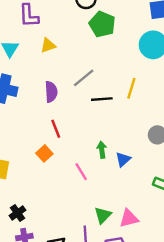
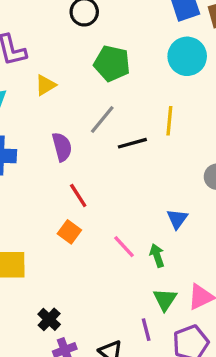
green pentagon: (102, 24) -> (112, 63), moved
green arrow: (102, 150) -> (157, 256), moved

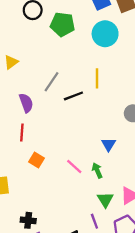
green pentagon: (112, 63) -> (62, 24), moved
red line: (78, 196) -> (22, 133), moved, turned 42
black cross: (49, 319) -> (28, 220), turned -32

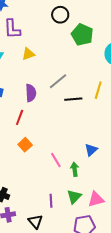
purple line: (94, 221) -> (51, 201), moved

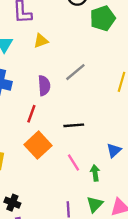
green pentagon: (82, 35) -> (103, 18), turned 30
black line: (73, 99) -> (74, 125), moved
orange square: (25, 145) -> (38, 145), size x1.6

